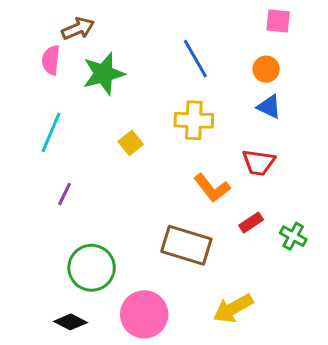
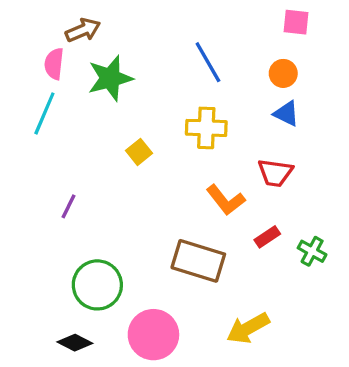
cyan line: (51, 132) -> (44, 113), moved

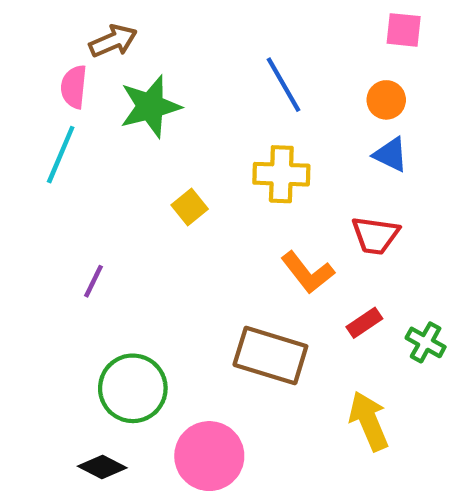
yellow arrow: (248, 328) -> (369, 421), moved, turned 96

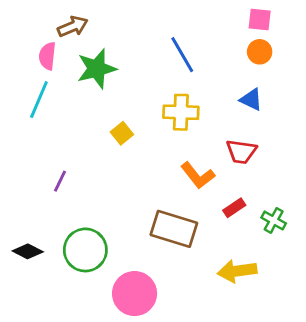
orange circle: (386, 100) -> (260, 52), moved
yellow arrow: (369, 421) -> (237, 271), turned -75
black diamond: (102, 467) -> (28, 251), moved

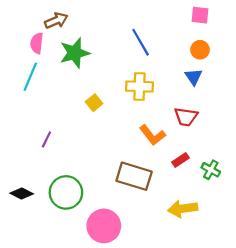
orange circle: (260, 52) -> (200, 50), moved
blue triangle: (251, 100) -> (194, 77), turned 30

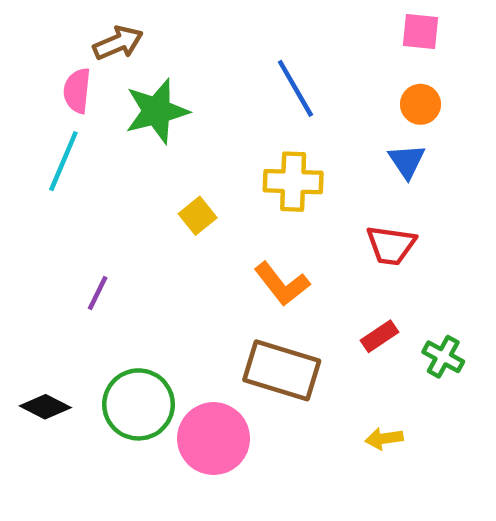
orange L-shape: (152, 135) -> (282, 284), moved
yellow arrow: (183, 209) -> (384, 439), size x0.6
pink circle: (104, 226) -> (214, 439), moved

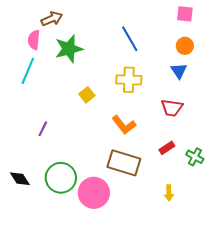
black diamond: (45, 407) -> (20, 179), turned 30
yellow arrow: (384, 439) -> (169, 193), turned -84

